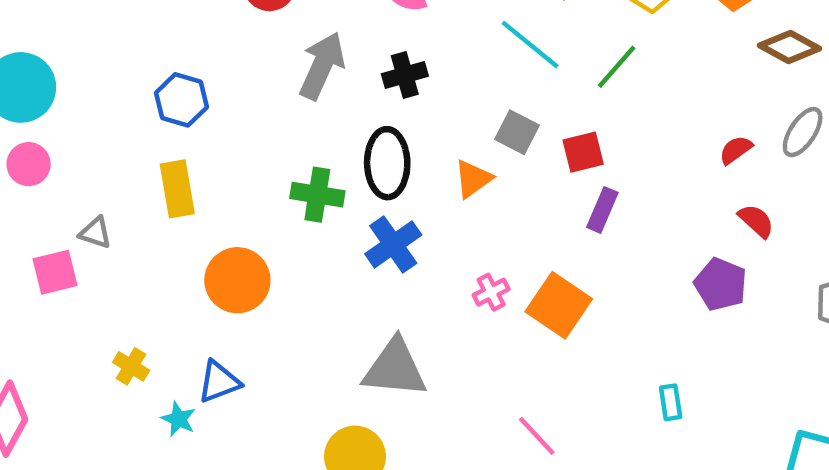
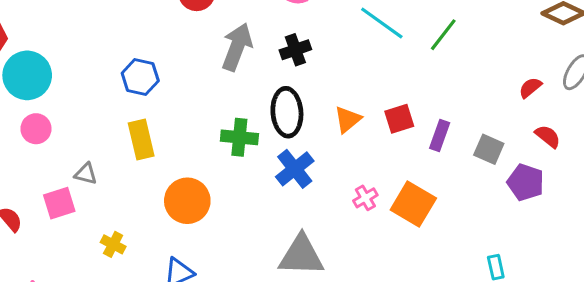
gray square: (517, 132) -> (489, 149), moved
red square: (583, 152) -> (399, 119), moved
yellow cross: (131, 366) -> (113, 244), moved

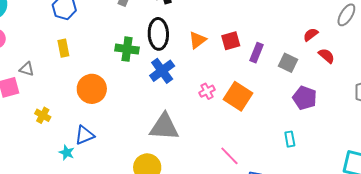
red semicircle: (530, 88) -> (311, 35), moved
yellow rectangle: (141, 139) -> (63, 48), size x0.7
purple pentagon: (526, 182) -> (305, 98), moved

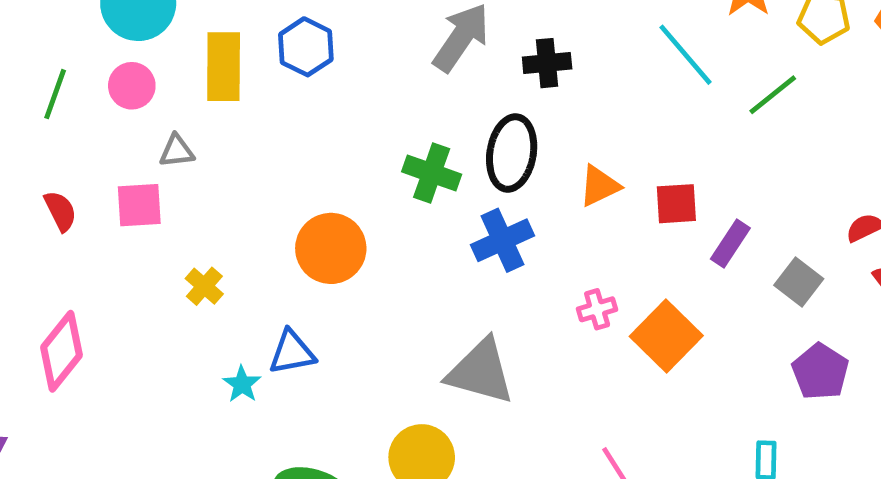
yellow rectangle: (63, 48) -> (224, 67), moved, size x1.6
gray triangle: (27, 69) -> (177, 151), moved, turned -35

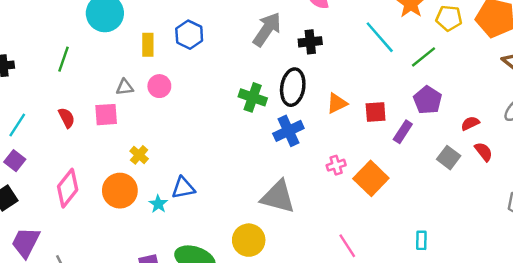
yellow rectangle: (224, 67) -> (148, 45), size x0.7
pink circle: (132, 86) -> (159, 86), moved
orange circle: (331, 248) -> (120, 191), moved
gray square: (799, 282) -> (449, 158), moved
purple pentagon: (820, 372) -> (428, 100), moved

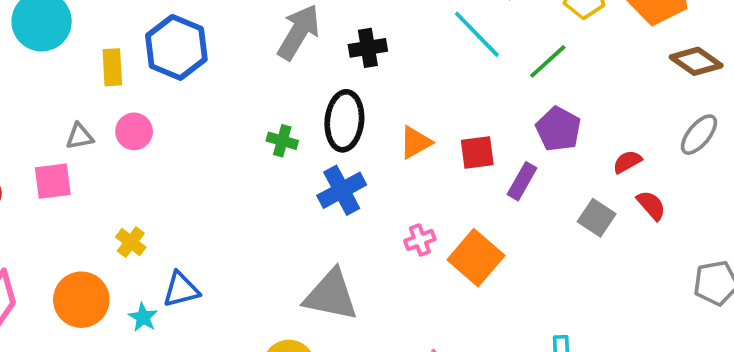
blue hexagon: (189, 35) -> (176, 47), size x1.4
green cross: (253, 97) -> (282, 141), size x0.7
yellow cross: (139, 155) -> (131, 242), moved

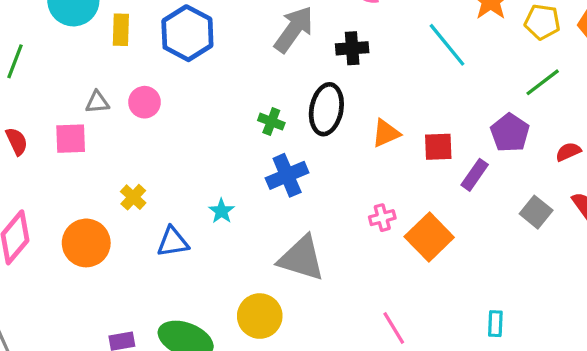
green line: (548, 61) -> (543, 82), moved
yellow rectangle: (112, 67) -> (121, 30), moved
red semicircle: (627, 162) -> (568, 152), moved
blue cross: (342, 190) -> (287, 175), moved
cyan star: (143, 317) -> (221, 211), moved

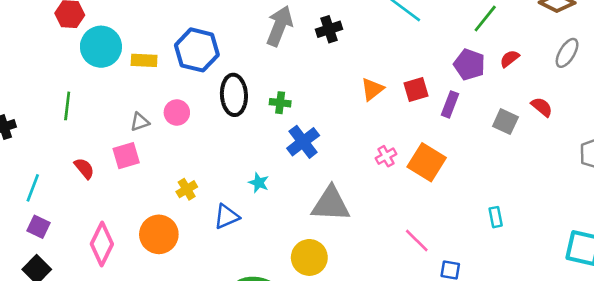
yellow rectangle: (121, 30) -> (144, 60), turned -75
black ellipse: (326, 109) -> (234, 95), moved
red semicircle: (568, 152) -> (510, 59), moved
yellow cross: (133, 197) -> (187, 189), turned 30

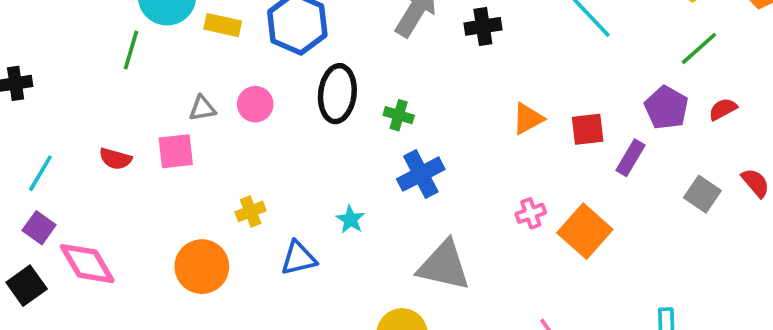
green line: (67, 106) -> (131, 50), moved
red semicircle: (84, 168) -> (115, 159), turned 135
pink diamond: (102, 244) -> (87, 264), moved, turned -66

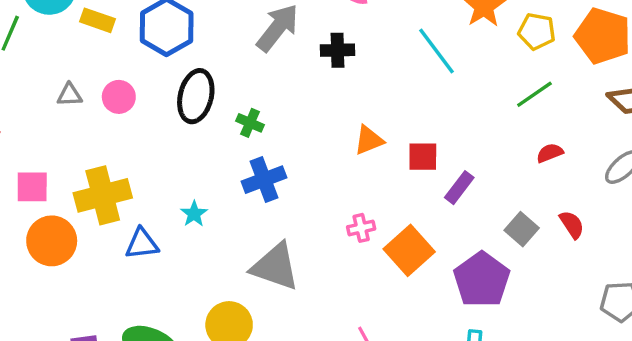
purple pentagon: (666, 108) -> (482, 280), moved, size x1.4
pink square: (176, 151) -> (32, 187), moved
yellow cross: (251, 211) -> (103, 195), size x2.0

